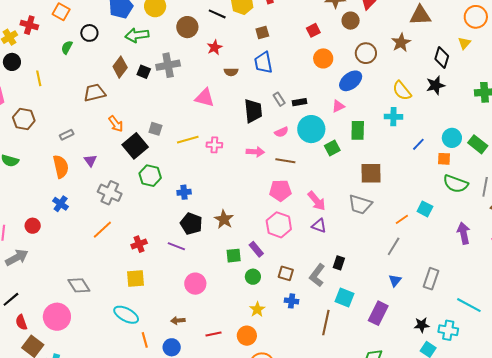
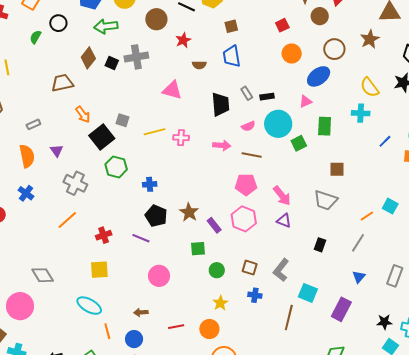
brown square: (371, 173) -> (337, 169), size x0.7
purple rectangle: (256, 249) -> (214, 225), moved
black rectangle: (339, 263) -> (320, 245), moved

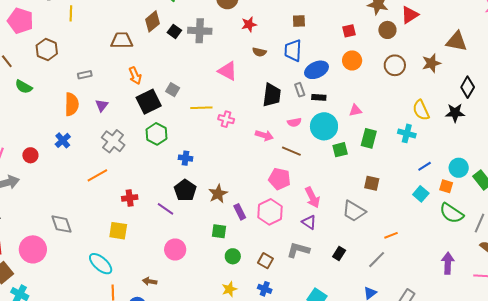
blue ellipse: (319, 76) -> (317, 70), moved
cyan square: (390, 206) -> (421, 194), moved
gray L-shape: (281, 270) -> (298, 250), moved, turned 55

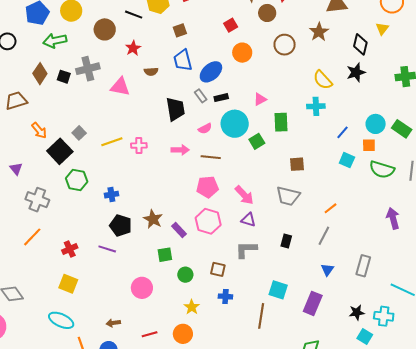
pink triangle: (228, 71) -> (120, 87), moved
gray square: (173, 90) -> (79, 133), turned 32
yellow square: (118, 231) -> (68, 284), turned 30
pink circle: (175, 249) -> (142, 288), moved

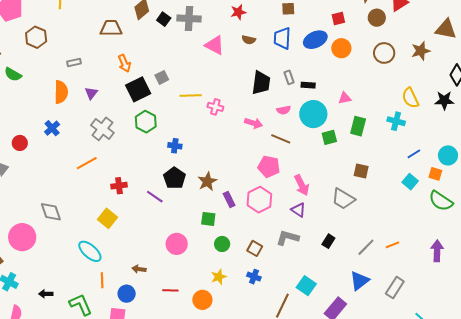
blue ellipse: (211, 72) -> (315, 40), moved
orange line: (331, 208) -> (392, 245), moved
blue triangle: (327, 270) -> (359, 281), size x1.5

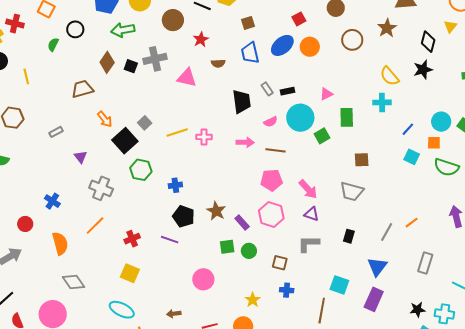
orange semicircle: (61, 92) -> (60, 243), moved
green circle: (222, 244) -> (249, 251), moved
blue triangle: (359, 281) -> (377, 267), moved

